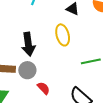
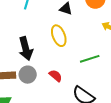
red semicircle: (43, 88) -> (56, 76), moved

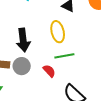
green line: (90, 59) -> (64, 56), moved

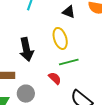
gray circle: (22, 66) -> (26, 94), moved

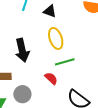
black triangle: (69, 12) -> (50, 11), moved

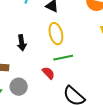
black arrow: (22, 50) -> (22, 43), size x0.7

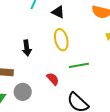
green line: (63, 58) -> (79, 65), moved

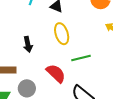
red semicircle: (53, 79) -> (56, 73), size x1.5

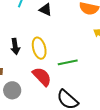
yellow ellipse: (62, 34) -> (39, 48), moved

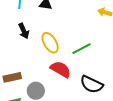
black arrow: (15, 46) -> (24, 31), moved

